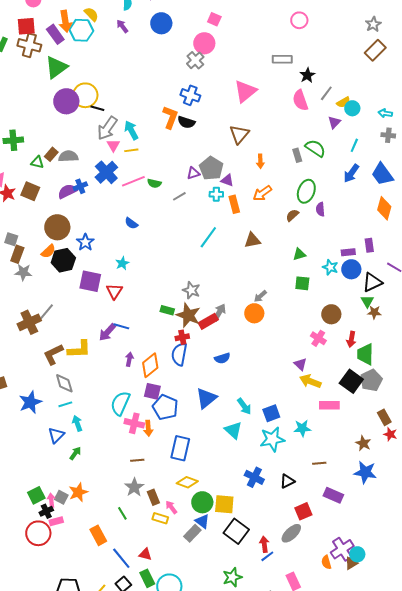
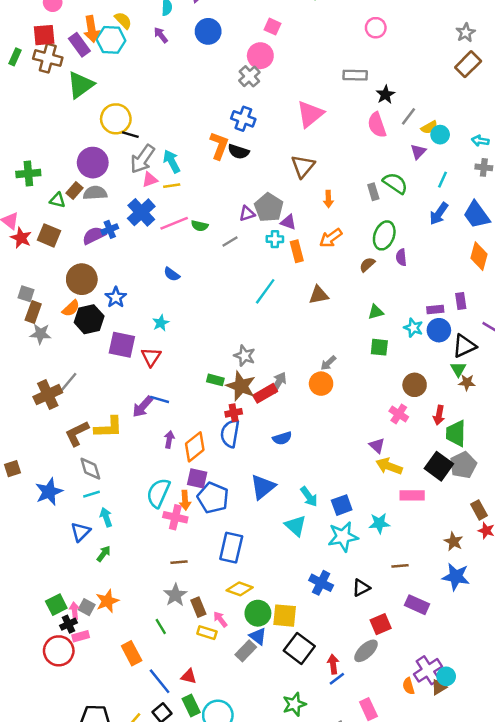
purple circle: (66, 101) -> (93, 163), moved
pink triangle: (113, 145) -> (150, 180), turned 40
orange arrow: (148, 428) -> (185, 500), moved

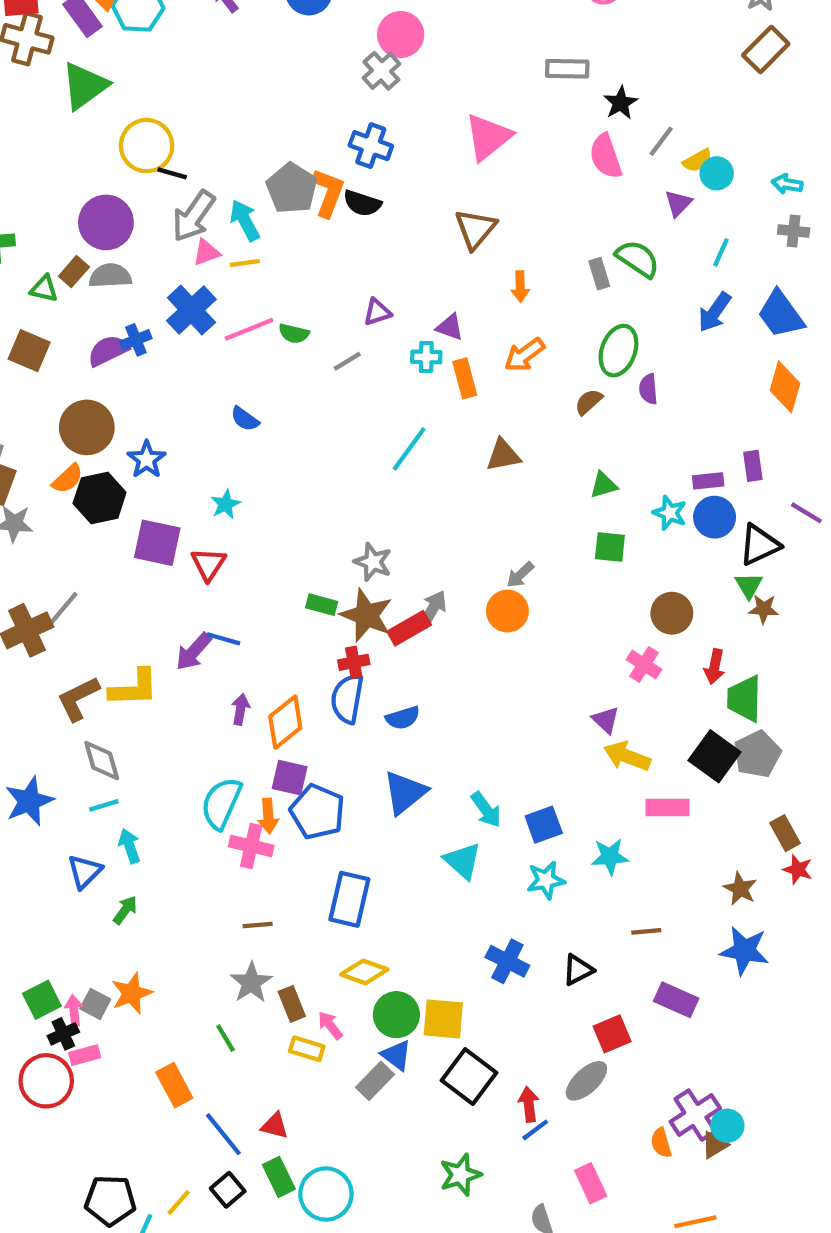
gray pentagon: (269, 207) -> (292, 188), moved
blue semicircle: (282, 438) -> (403, 718), moved
cyan star: (343, 537) -> (546, 880), size x0.7

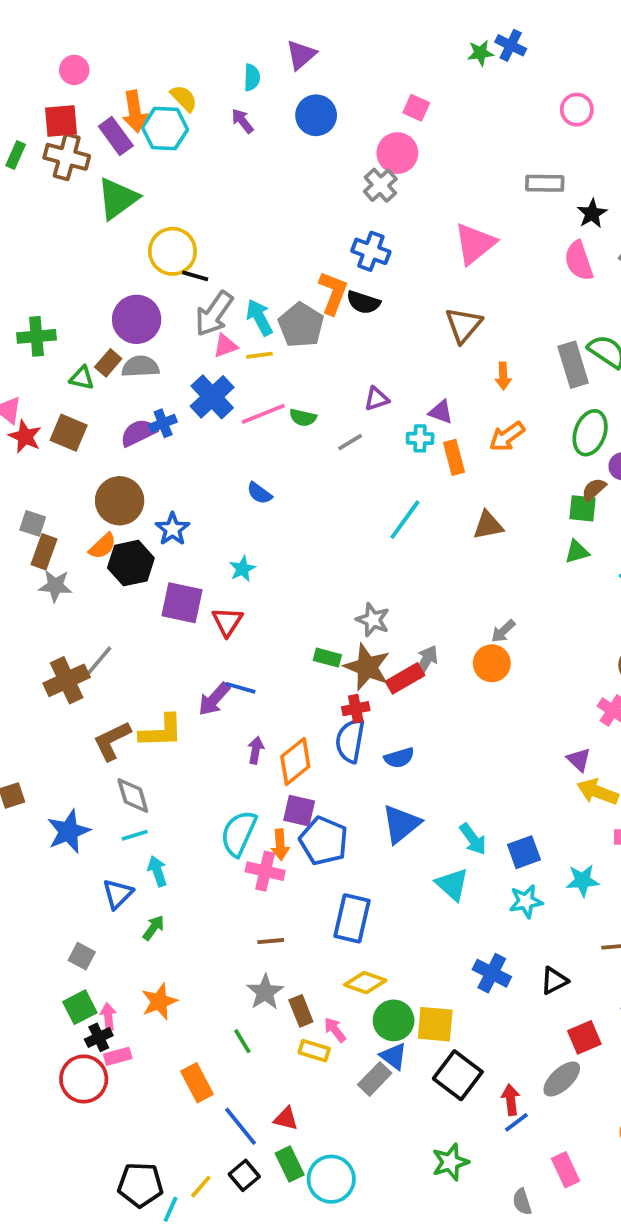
gray pentagon: (292, 188) -> (301, 325), moved
gray rectangle: (599, 274) -> (573, 365), size x1.6
brown semicircle: (589, 402) -> (594, 489), moved
green square: (610, 547) -> (583, 508), moved
gray square: (95, 1004) -> (82, 956), moved

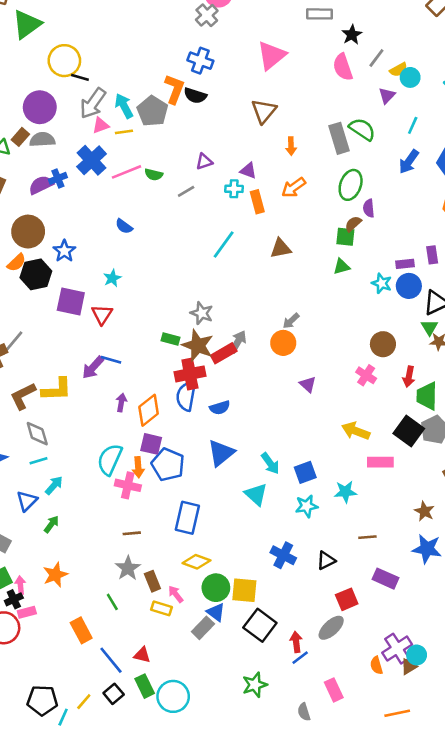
red cross: (356, 709) -> (190, 374), size x1.6
purple triangle: (579, 760) -> (308, 384), moved
cyan arrow: (157, 871) -> (54, 485), turned 60

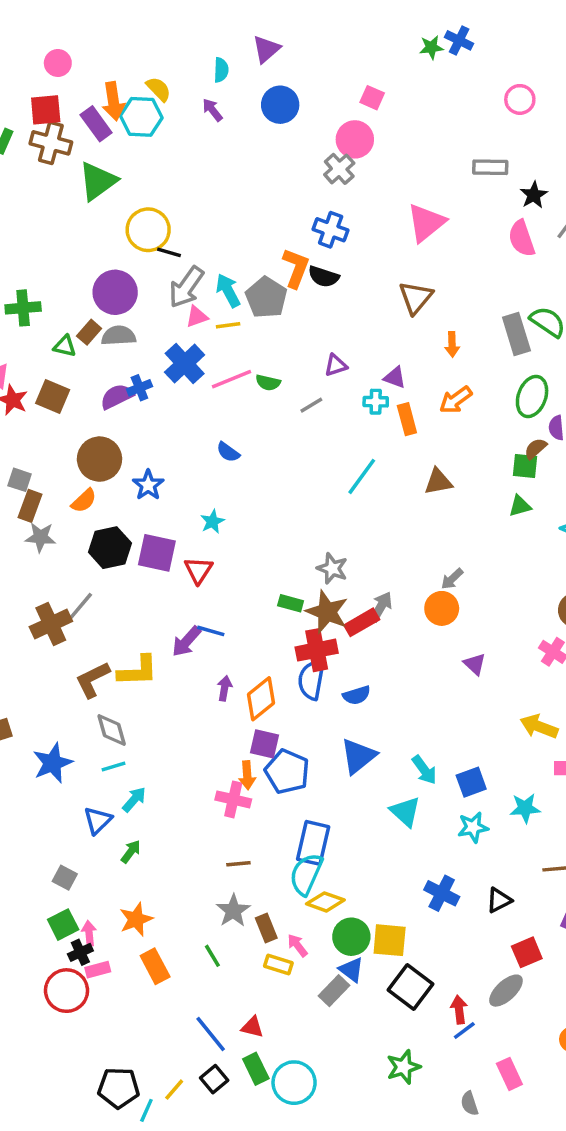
black hexagon: (36, 274) -> (110, 548), moved
cyan semicircle: (110, 459) -> (306, 874), moved
orange rectangle: (81, 630) -> (155, 966), moved

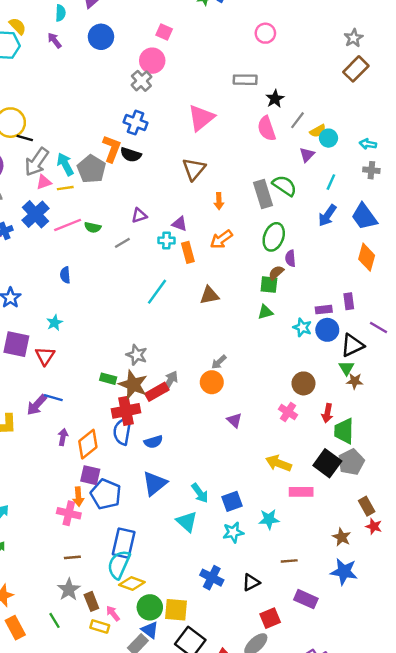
blue semicircle: (228, 452) -> (65, 275), turned 49

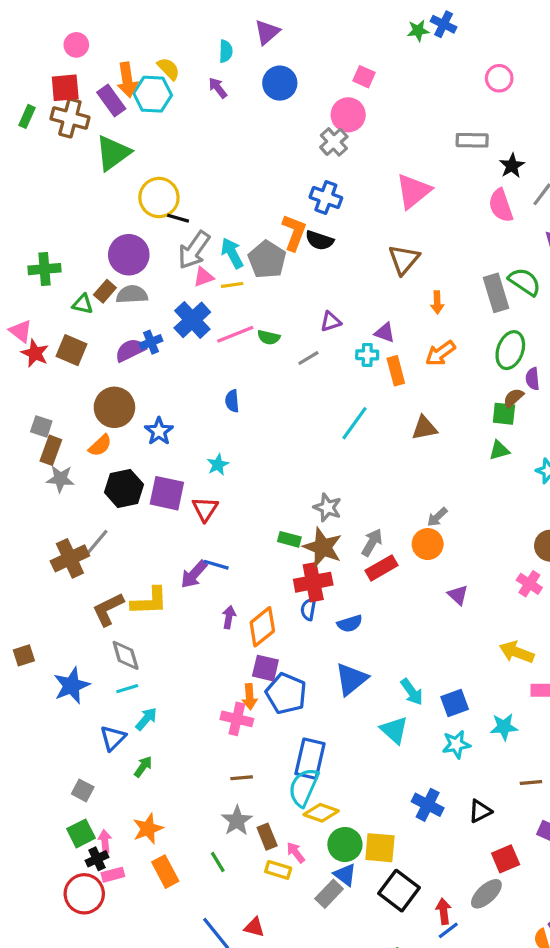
red rectangle: (157, 392) -> (382, 568), moved
blue semicircle: (122, 431) -> (308, 609), size x0.6

